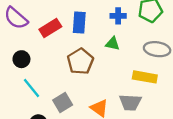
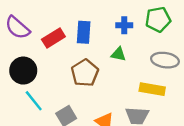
black circle: (21, 59) -> (23, 71), size x1.5

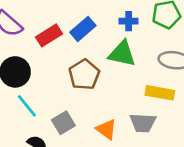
blue rectangle: (84, 32) -> (83, 29), turned 45
green triangle: (119, 54) -> (122, 54), size x1.6

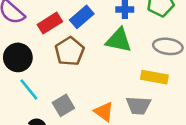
brown pentagon: (84, 75) -> (70, 51), moved

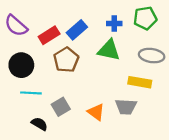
cyan line: (29, 89) -> (31, 93), turned -48

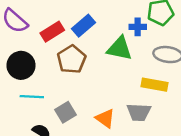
blue cross: (114, 23) -> (138, 27), moved

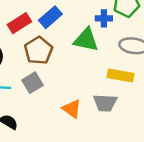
gray square: (65, 112) -> (33, 83), moved

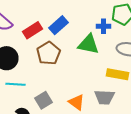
gray square: (33, 83) -> (44, 100), moved

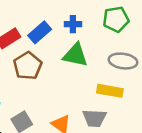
blue cross: (104, 26) -> (73, 24), moved

